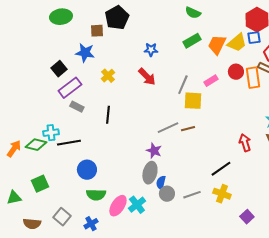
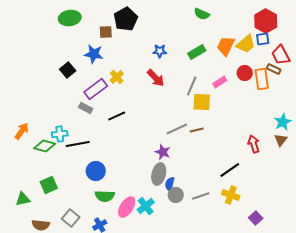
green rectangle: (192, 41) -> (197, 52), moved
purple rectangle: (70, 88) -> (96, 89), moved
black line: (108, 115) -> (117, 116), turned 60
orange arrow: (14, 149) -> (22, 131), moved

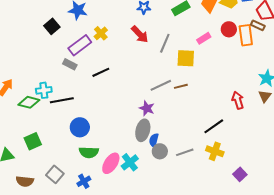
gray line: (192, 86) -> (165, 43), moved

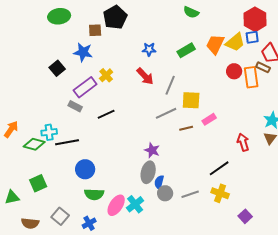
pink rectangle: (204, 38) -> (209, 119), moved
gray line: (161, 85) -> (166, 113), moved

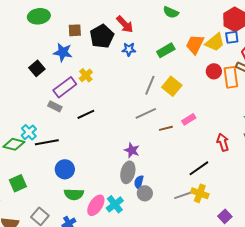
black pentagon: (115, 17) -> (102, 36), moved
red arrow: (145, 76) -> (125, 24), moved
yellow square: (191, 100) -> (172, 86), moved, turned 36
cyan cross: (49, 132) -> (29, 132), turned -35
gray line: (190, 194) -> (183, 195), moved

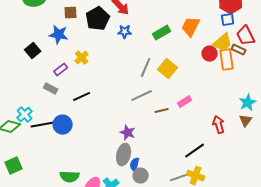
yellow trapezoid: (215, 42) -> (223, 43), moved
purple rectangle: (65, 87) -> (61, 70), size x0.6
blue circle: (65, 169) -> (63, 125), moved

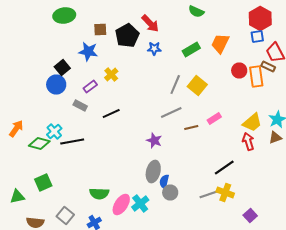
yellow trapezoid: (223, 43) -> (252, 122), moved
brown triangle: (246, 121) -> (275, 138), turned 32
blue circle: (63, 125) -> (56, 84), moved
purple star: (128, 133) -> (154, 140), moved

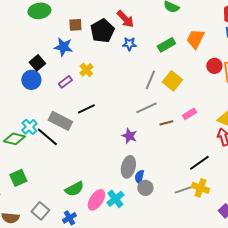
gray rectangle: (80, 106) -> (60, 121), moved, size x1.6
black line: (72, 142) -> (47, 137), turned 50
green semicircle: (99, 194) -> (74, 189), turned -30

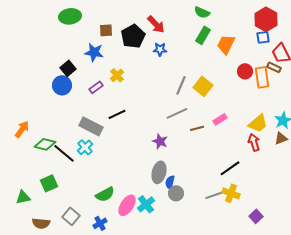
green rectangle: (166, 45) -> (203, 35), moved, turned -30
cyan cross: (29, 127) -> (85, 147), moved
black line: (47, 137) -> (64, 153), moved

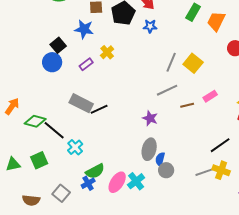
black line: (117, 114) -> (99, 109), moved
cyan cross: (85, 147) -> (75, 147), moved
green triangle: (23, 197) -> (13, 164), moved
blue cross: (100, 223) -> (88, 183), moved

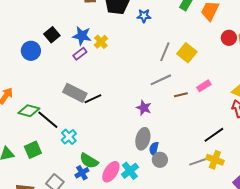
blue star: (84, 29) -> (82, 36), moved
blue circle: (52, 62) -> (31, 51), moved
green semicircle: (95, 171) -> (89, 161), turned 60

